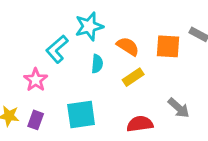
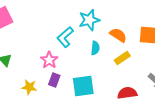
purple rectangle: (36, 120) -> (54, 80), moved

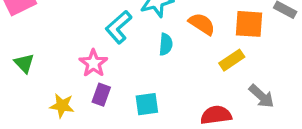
yellow rectangle: (122, 58) -> (232, 60), moved
cyan square: (83, 86) -> (147, 104), size x0.7

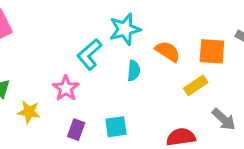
purple rectangle: (101, 95) -> (76, 130), moved
yellow star: (62, 106) -> (29, 112), moved

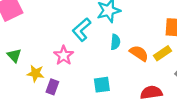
orange semicircle: (168, 51) -> (139, 53), moved
purple rectangle: (76, 130) -> (52, 87), moved

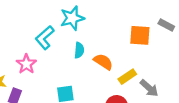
yellow rectangle: (163, 53) -> (127, 77), moved

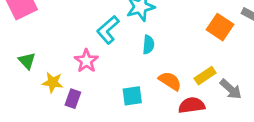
orange square: (140, 35) -> (220, 27), turned 30
orange semicircle: (103, 62) -> (170, 81), moved

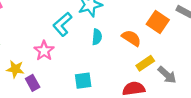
orange semicircle: (170, 81) -> (131, 38), moved
purple rectangle: (73, 99) -> (33, 83), turned -49

